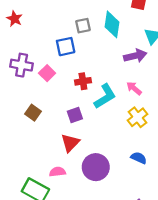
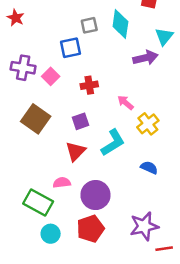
pink arrow: (134, 88) -> (125, 103), moved
cyan L-shape: (105, 96) -> (113, 143), moved
brown square: (33, 113) -> (36, 119), size x1.6
purple circle: (96, 167) -> (95, 195), moved

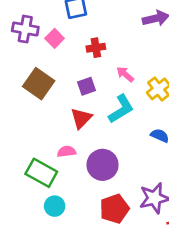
pink arrow: (125, 103) -> (125, 74), moved
red pentagon: (90, 229) -> (114, 209), moved

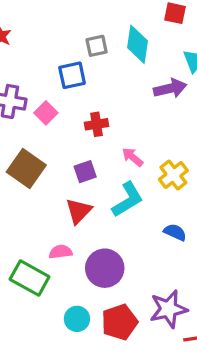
cyan circle: (55, 206) -> (77, 319), moved

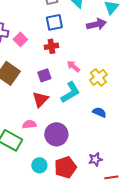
blue square: (72, 75) -> (54, 22), moved
purple star: (168, 309) -> (95, 159), size x0.6

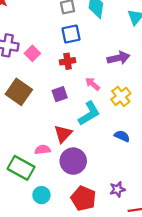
purple arrow: (96, 24) -> (119, 58), moved
red triangle: (40, 99) -> (63, 134), moved
cyan circle: (39, 165) -> (41, 195), moved
red pentagon: (65, 167) -> (83, 198), turned -30

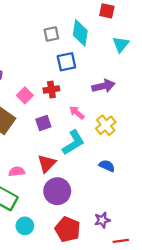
blue square: (71, 34) -> (66, 62), moved
pink square: (32, 53) -> (25, 95), moved
pink semicircle: (43, 150) -> (17, 172), moved

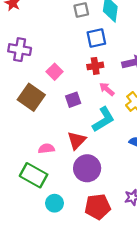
red cross: (51, 89) -> (95, 66), moved
red pentagon: (68, 229) -> (98, 207), turned -30

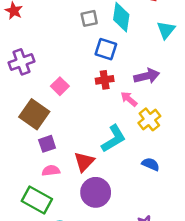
blue square: (96, 38) -> (106, 49), turned 30
purple cross: (20, 50) -> (21, 62), turned -30
pink arrow: (107, 89) -> (129, 99), moved
purple square: (73, 100) -> (47, 144), moved

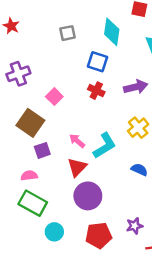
gray square: (89, 18) -> (67, 33), moved
red cross: (105, 80) -> (96, 91), turned 35
pink arrow: (129, 99) -> (77, 141), moved
pink semicircle: (51, 171) -> (29, 176), moved

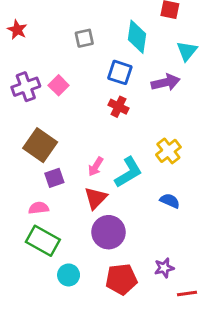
purple arrow: (136, 87) -> (166, 82), moved
pink square: (54, 97) -> (59, 85), moved
pink arrow: (77, 141) -> (96, 167), turned -98

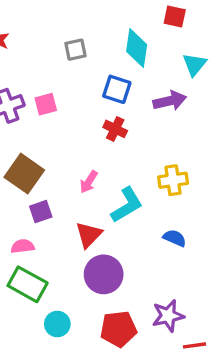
pink square: (59, 85) -> (46, 104), turned 30
yellow cross: (168, 151) -> (173, 180), turned 30
pink arrow: (96, 167) -> (89, 182), moved
purple star: (164, 268) -> (168, 316), size x1.4

